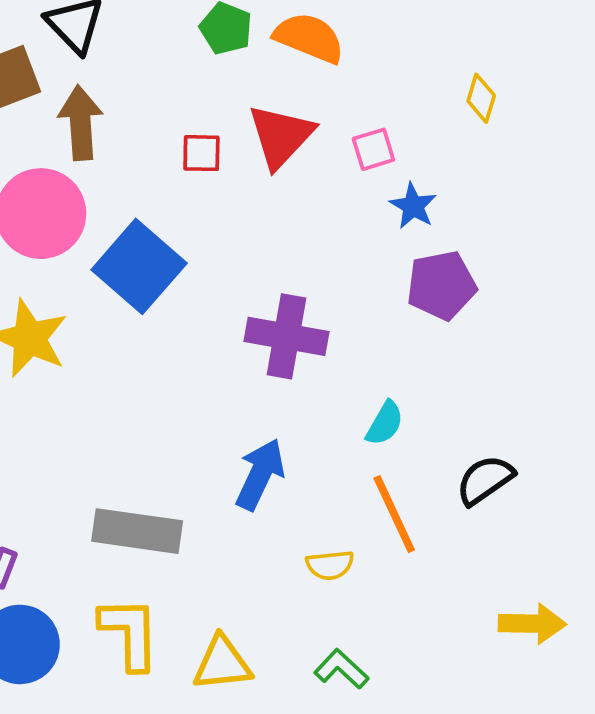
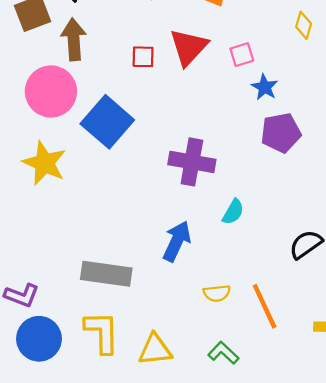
cyan semicircle: (385, 423) -> (233, 212), moved
orange line: (394, 514) -> (265, 306), moved

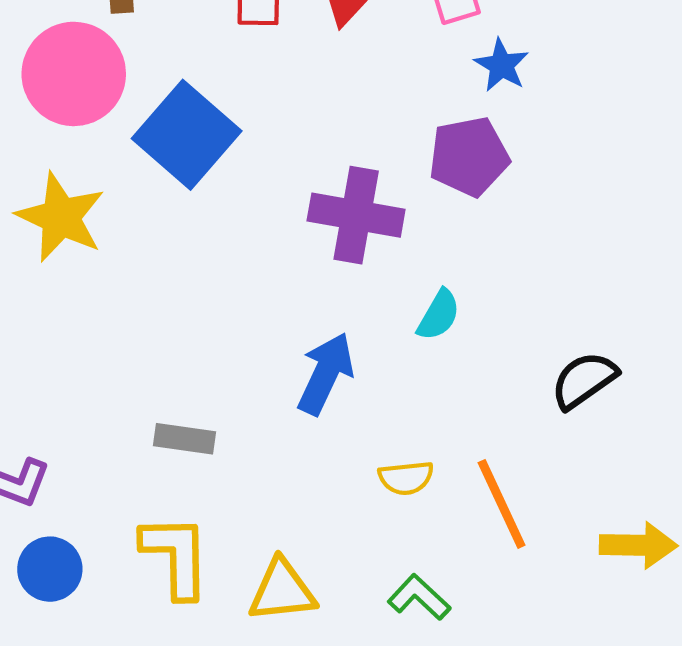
purple pentagon: (281, 133) -> (469, 156), moved
gray rectangle: (106, 274) -> (184, 439), size x0.6
blue circle: (39, 339) -> (50, 569), size x0.7

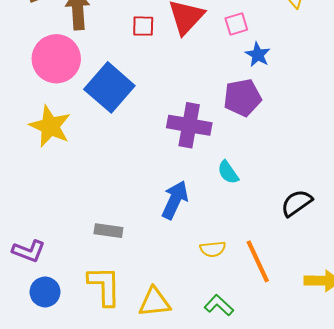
cyan semicircle: (439, 315) -> (228, 172), turned 115

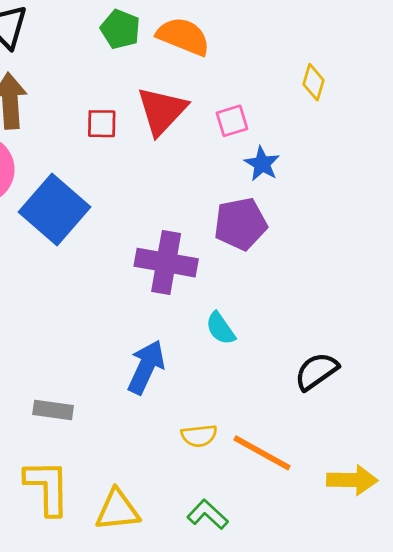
orange line: (258, 261) -> (262, 453), turned -36

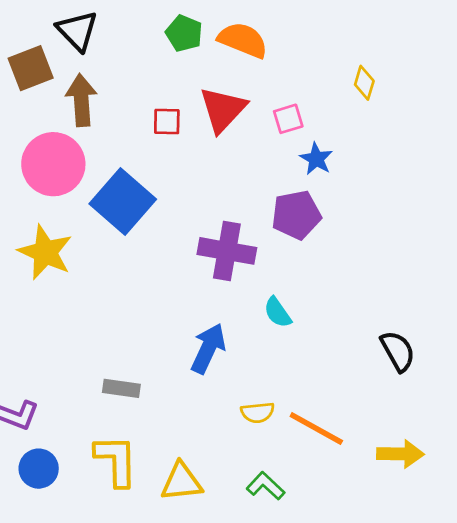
black semicircle: (316, 371) -> (398, 351), moved, turned 96

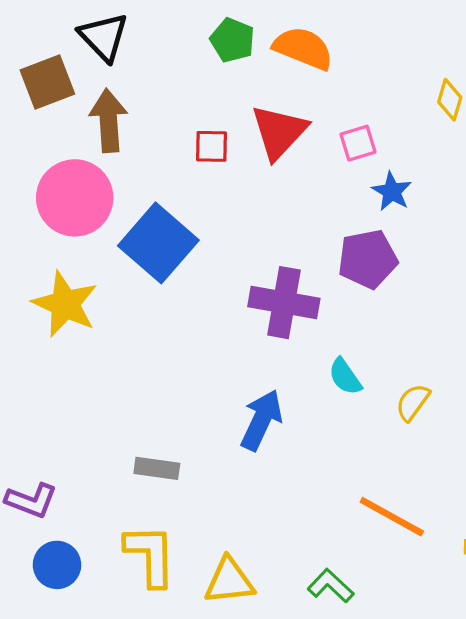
yellow semicircle: (258, 412) -> (413, 402), moved, turned 132

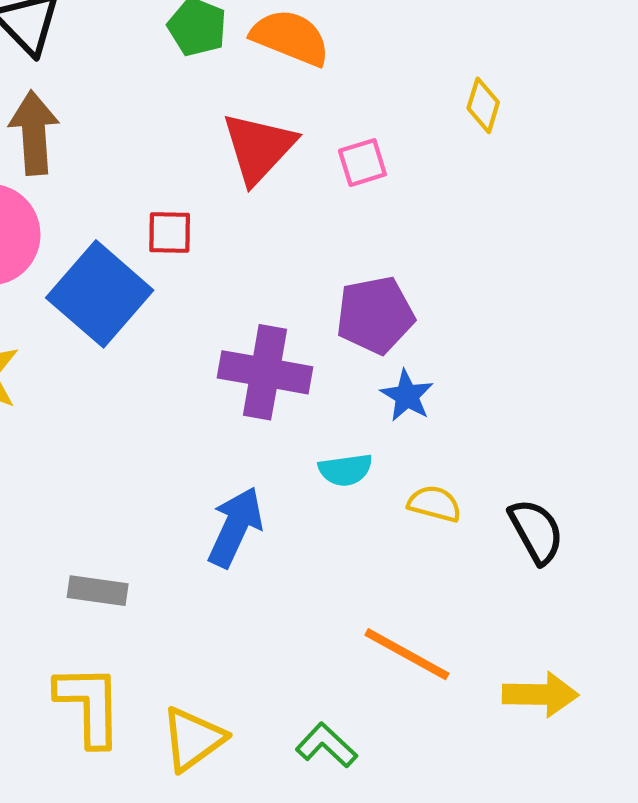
red square: (212, 146) -> (170, 232), moved
blue star: (392, 191) -> (407, 396), moved
cyan semicircle: (345, 377) -> (345, 470), turned -63
yellow semicircle: (413, 402) -> (434, 504), turned 69
yellow triangle: (229, 581) -> (193, 739), turned -30

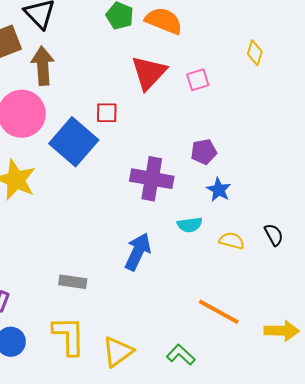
purple pentagon: (375, 315) -> (204, 152), size x0.7
black semicircle: (536, 531) -> (274, 235), moved, size x0.7

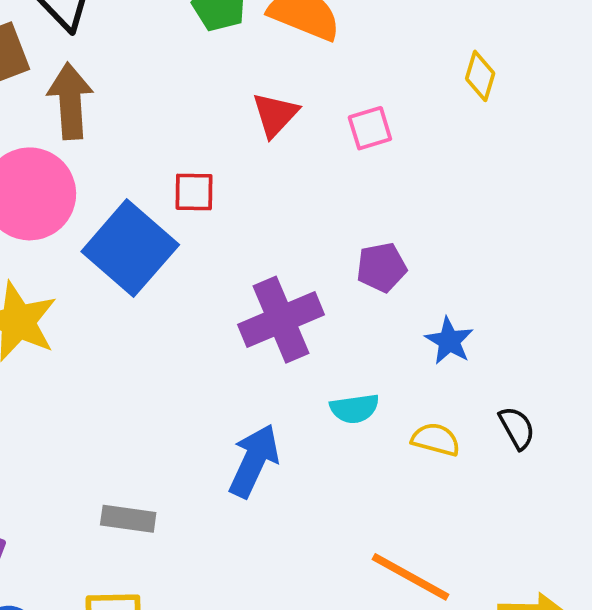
red triangle: (149, 73) -> (275, 115), size x0.7
purple cross: (152, 179) -> (281, 320), turned -33
blue star: (219, 190) -> (449, 341), moved

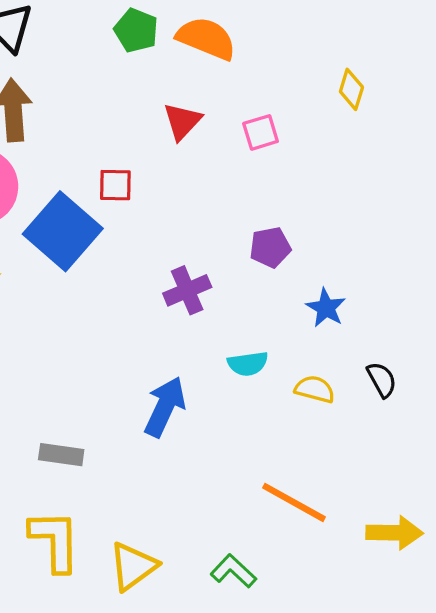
purple cross: (281, 320) -> (187, 290), size x0.7

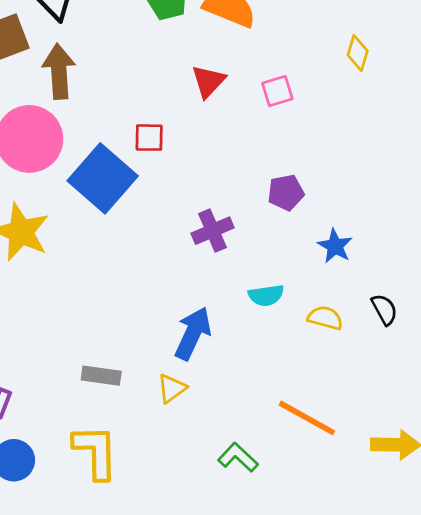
yellow triangle: (133, 566) -> (172, 388), moved, size x0.7
green L-shape: (233, 571) -> (238, 457), moved

